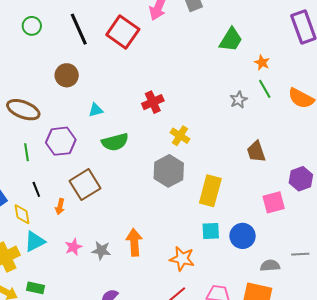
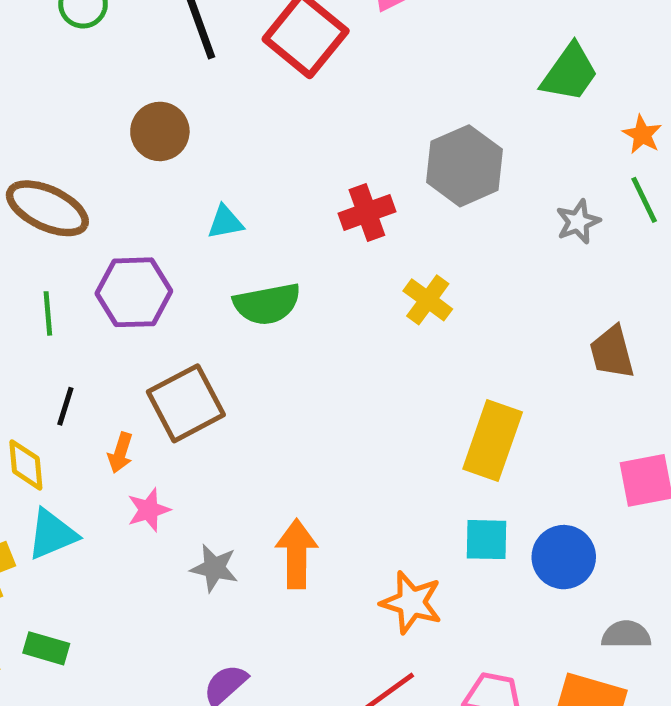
gray hexagon: (169, 171) -> (465, 166), moved
black line: (36, 189) -> (65, 406), turned 35
pink star: (73, 247) -> (149, 510), moved

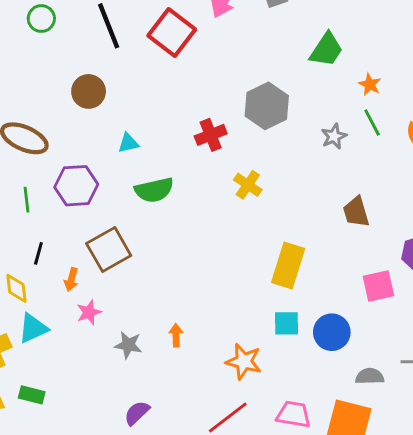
orange arrow: (297, 554) -> (176, 335), size x0.6

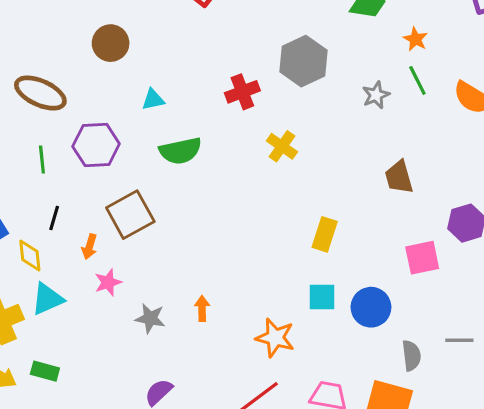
yellow rectangle: (288, 266) -> (325, 234), size x0.7
gray semicircle: (370, 376) -> (411, 356), turned 84

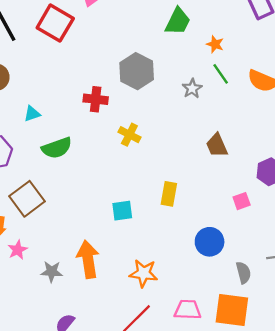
red cross: (242, 92) -> (96, 99), turned 35
pink square: (422, 258) -> (242, 201), size x0.7
cyan square: (322, 297) -> (122, 211), moved
orange arrow: (202, 308) -> (88, 259), size x2.0

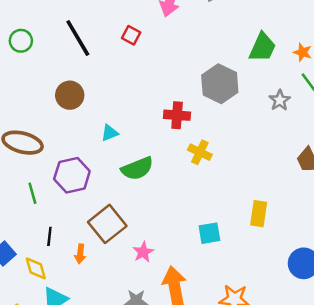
green trapezoid: (178, 21) -> (262, 47), moved
red square: (55, 23) -> (131, 35), size x0.5
yellow cross: (129, 135) -> (200, 152), moved
pink star: (18, 250) -> (143, 252), moved

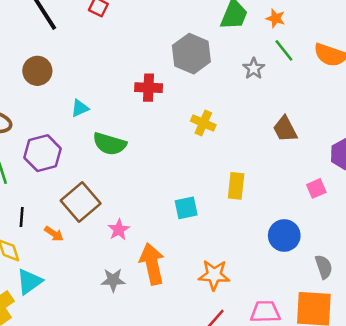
yellow cross: (200, 152) -> (203, 123), moved
green semicircle: (137, 169) -> (110, 144), turned 40
orange arrow: (80, 254) -> (54, 234), turned -60

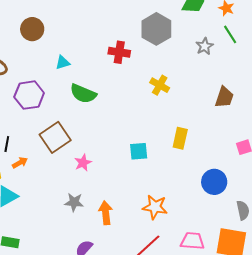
brown trapezoid: (285, 129) -> (224, 97), turned -140
orange arrow: (54, 234) -> (20, 163), moved, turned -70
orange arrow: (152, 264) -> (106, 213), moved, size x0.7

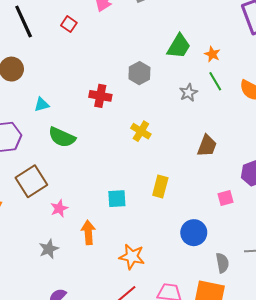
gray hexagon: (156, 29) -> (139, 73), size x0.7
gray star: (74, 202) -> (49, 249), turned -30
orange arrow: (106, 213) -> (88, 232), moved

